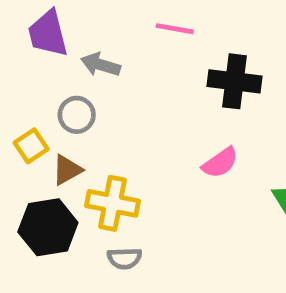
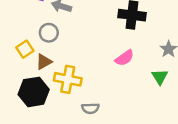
gray semicircle: (124, 258) -> (90, 108), moved

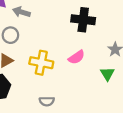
yellow cross: (68, 79) -> (41, 63), moved

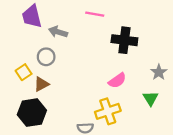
yellow cross: (41, 63) -> (108, 111), moved, turned -30

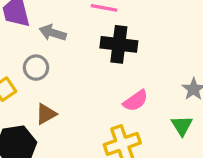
black cross: (124, 40) -> (119, 44), moved
brown triangle: (41, 84) -> (46, 114), moved

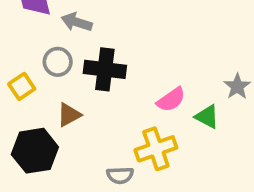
black cross: (119, 44) -> (105, 69), moved
green triangle: (182, 126) -> (207, 117), moved, turned -30

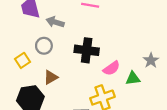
black cross: (105, 69) -> (87, 50), moved
green triangle: (207, 117) -> (133, 78), turned -35

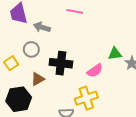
black cross: (87, 50) -> (61, 63), moved
green triangle: (133, 78) -> (115, 54), moved

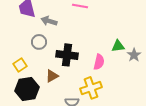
yellow square: (11, 63) -> (20, 65), moved
pink semicircle: (95, 71) -> (99, 62), turned -42
brown triangle: (38, 79) -> (52, 76), moved

